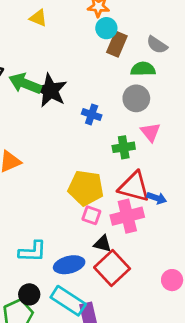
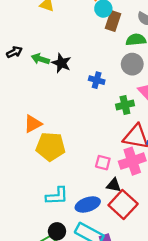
green arrow: (25, 83) -> (40, 59), size x0.7
black star: (50, 90) -> (61, 63), size x0.7
yellow pentagon: (86, 188) -> (51, 147), moved

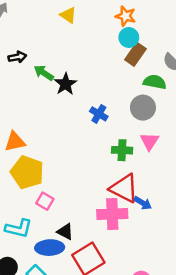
pink square: (103, 163) -> (45, 201), moved
black triangle: (114, 185) -> (65, 232), moved

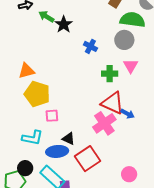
green semicircle: (155, 82) -> (133, 20), size x1.4
pink square: (45, 201) -> (52, 116), turned -32
pink cross: (112, 214) -> (104, 123), turned -30

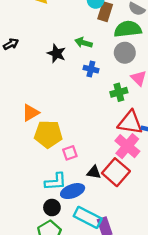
green arrow: (46, 17) -> (84, 43), moved
blue ellipse: (57, 151) -> (73, 191), moved
red square: (88, 159) -> (116, 172), moved
black circle: (25, 168) -> (52, 208), moved

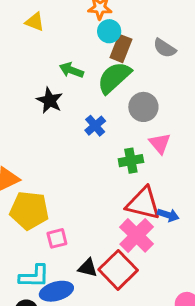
green semicircle: (128, 29) -> (114, 78), moved, turned -40
green arrow: (84, 43) -> (71, 70), moved
blue cross: (91, 69) -> (95, 126), turned 32

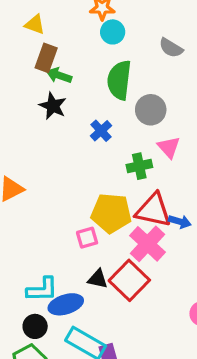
brown rectangle: (121, 48) -> (46, 58), moved
green arrow: (71, 70) -> (59, 75), moved
green semicircle: (114, 78) -> (119, 80), turned -39
yellow pentagon: (29, 210) -> (111, 213), moved
pink square: (57, 238) -> (87, 238), moved

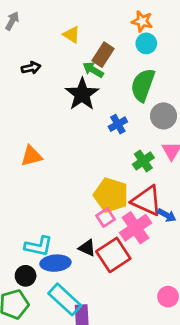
yellow triangle: (35, 24) -> (71, 35), moved
brown rectangle: (46, 58) -> (103, 55), moved
black star: (53, 106) -> (82, 94), size x1.4
green cross: (139, 166) -> (143, 161), turned -35
pink square: (87, 238) -> (106, 217), moved, turned -30

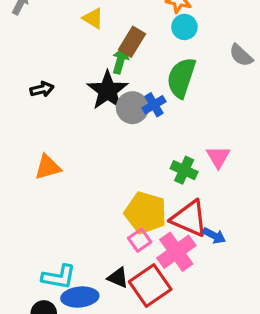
black arrow: (31, 68) -> (42, 89), moved
green arrow: (93, 70) -> (120, 60), turned 75
gray circle: (164, 116) -> (132, 108), moved
blue cross: (118, 124) -> (154, 105), moved
green cross: (143, 161) -> (184, 170), turned -30

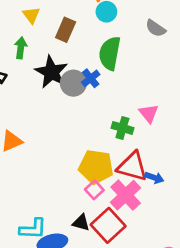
yellow triangle: (93, 18) -> (31, 15), turned 30
green arrow: (120, 60) -> (21, 48), moved

